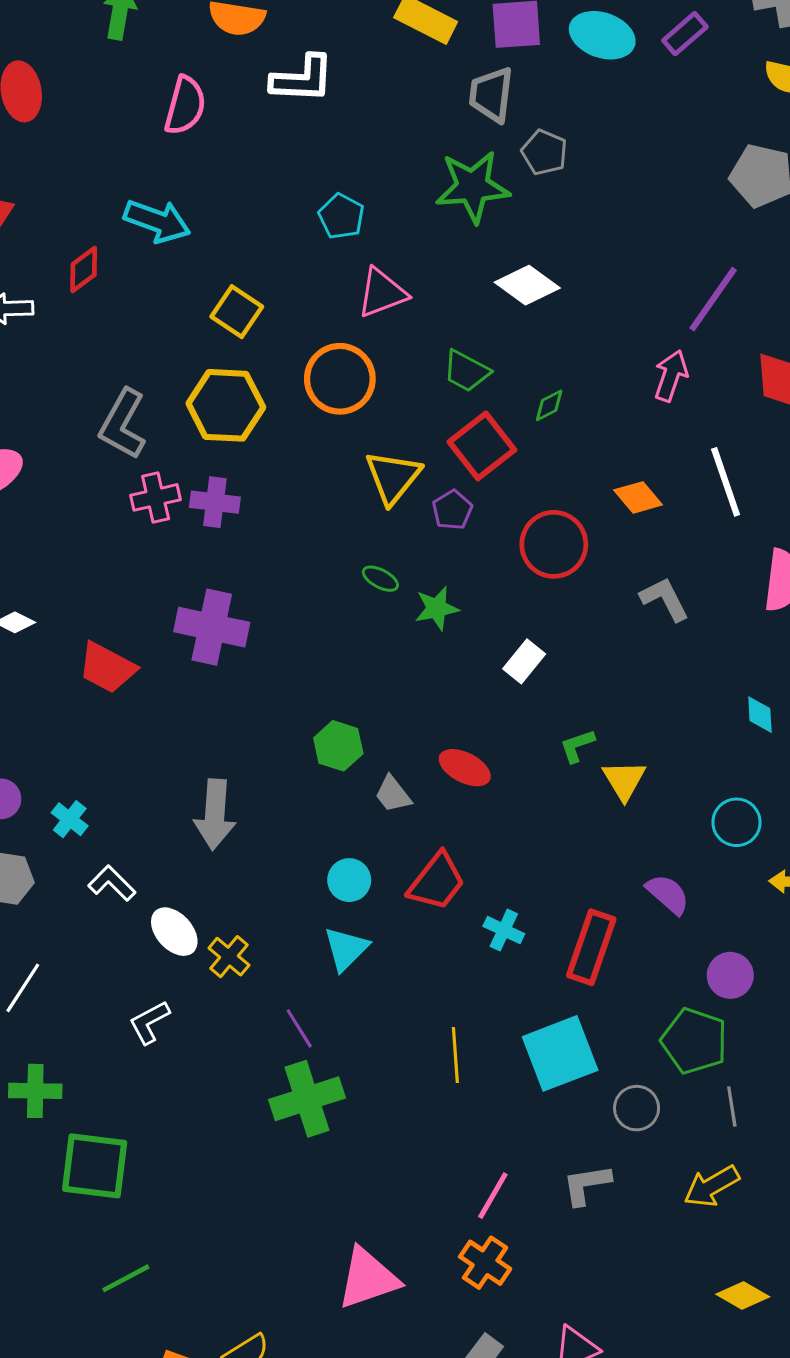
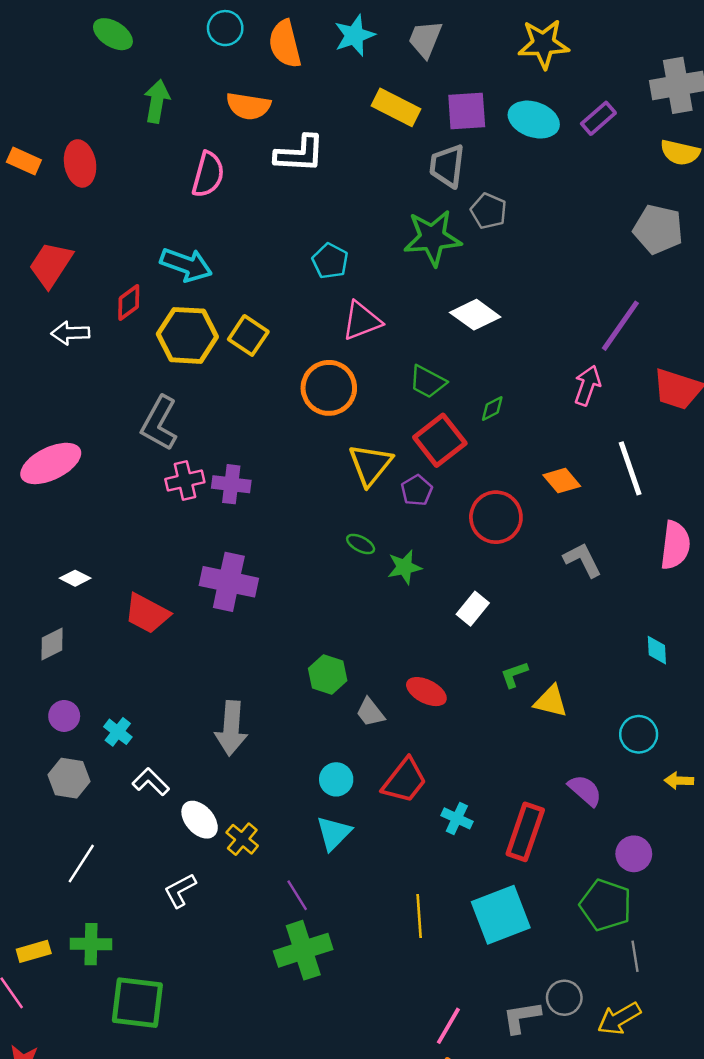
yellow hexagon: (226, 405) -> (187, 335), moved
yellow triangle: (624, 780) -> (551, 701), turned -45
gray circle: (637, 1108) -> (564, 998), moved

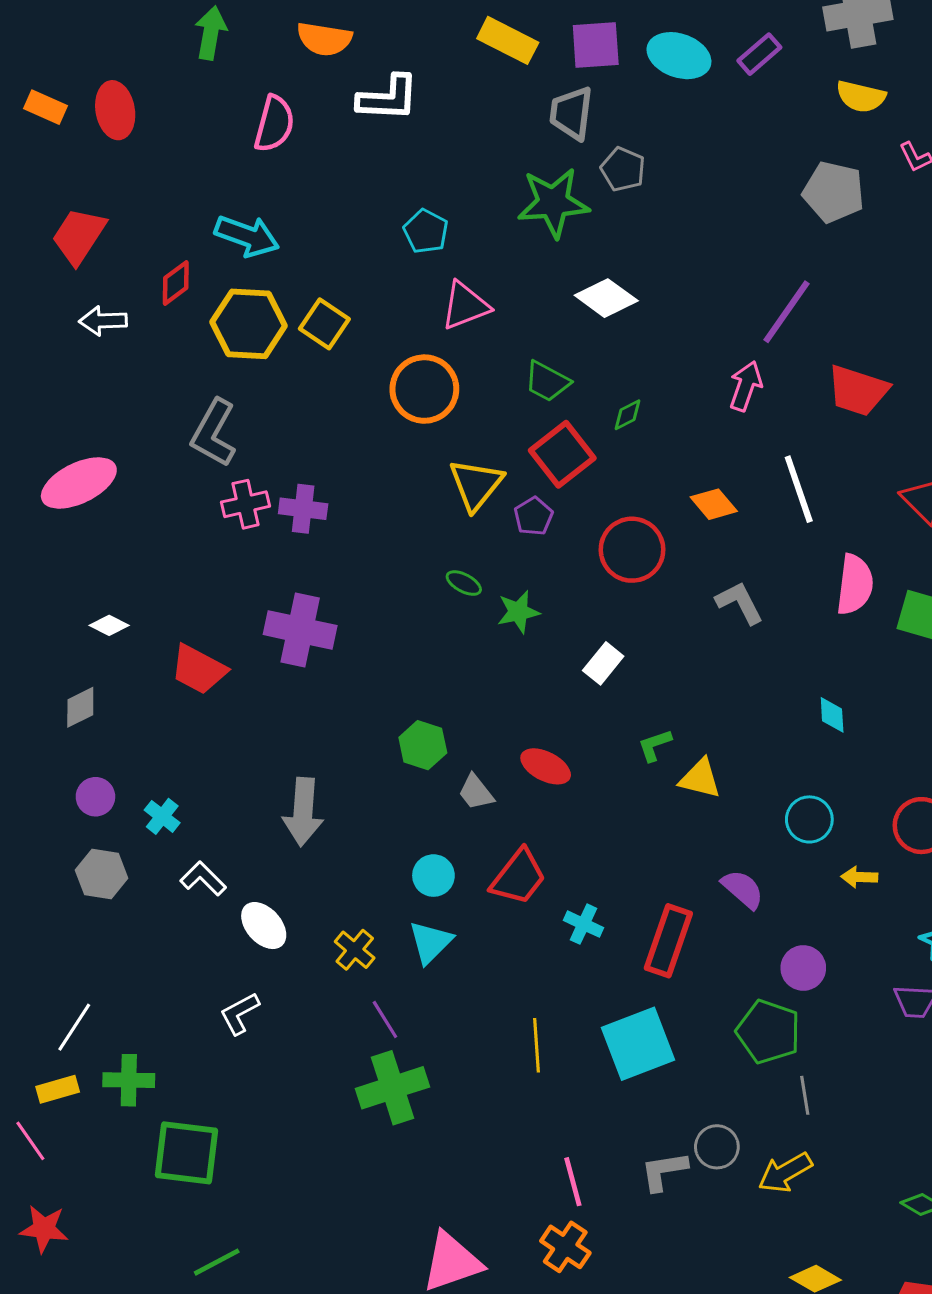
yellow cross: (242, 839) -> (355, 950), moved
white line: (81, 864) -> (74, 1027), moved
pink line: (448, 1026) -> (573, 1182), turned -45

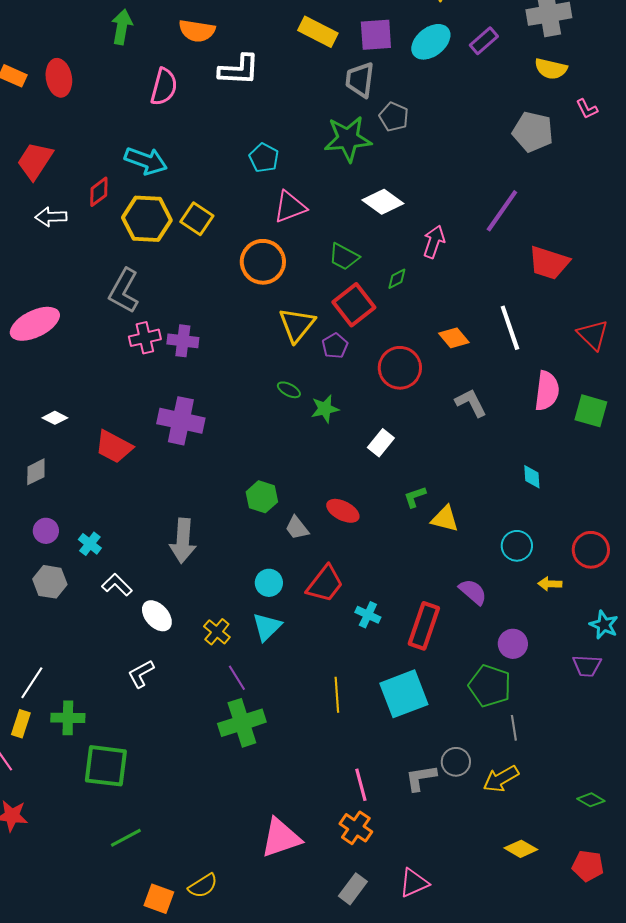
cyan ellipse: (679, 56) -> (431, 42), turned -57
pink arrow: (746, 386) -> (434, 242), moved
yellow rectangle: (58, 1089) -> (21, 724), turned -56

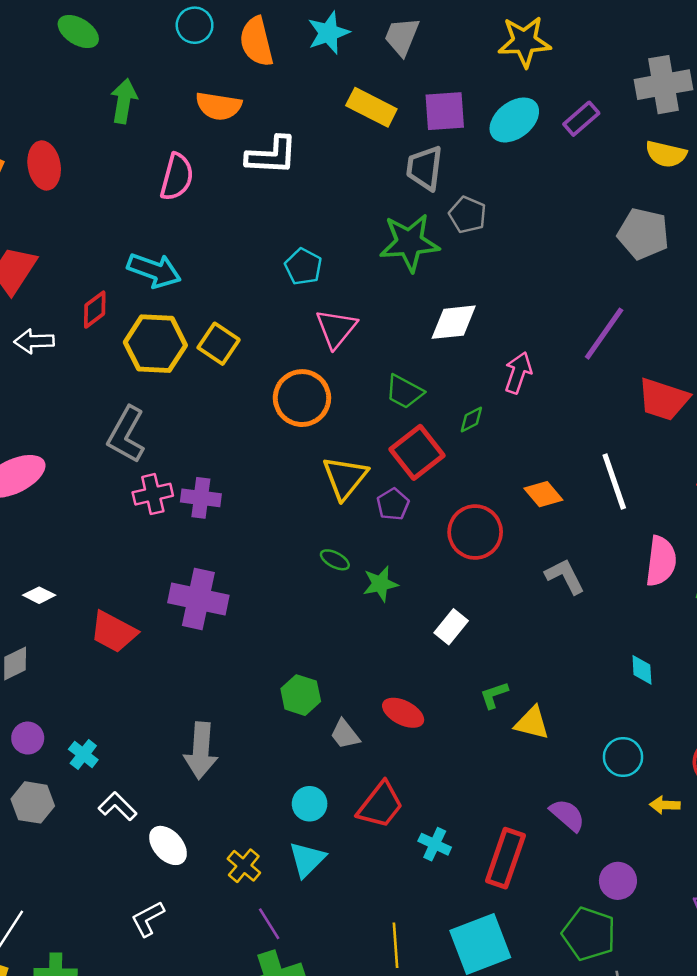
white diamond: (383, 202) -> (454, 322), turned -42
pink triangle: (290, 207) -> (336, 329), turned -30

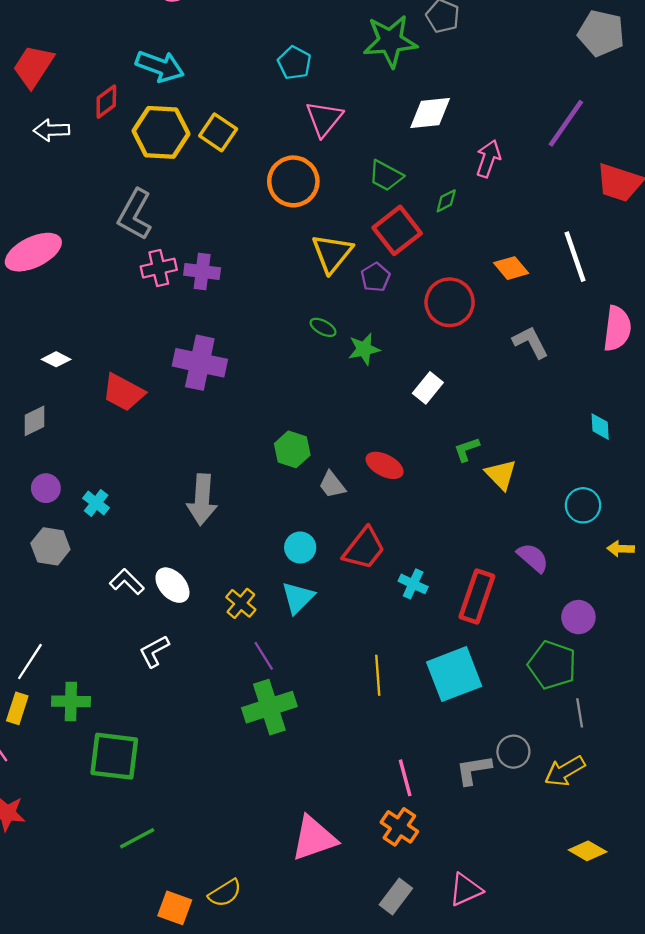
yellow triangle: (532, 723) -> (501, 474), turned 32
white L-shape: (117, 806) -> (127, 582), moved

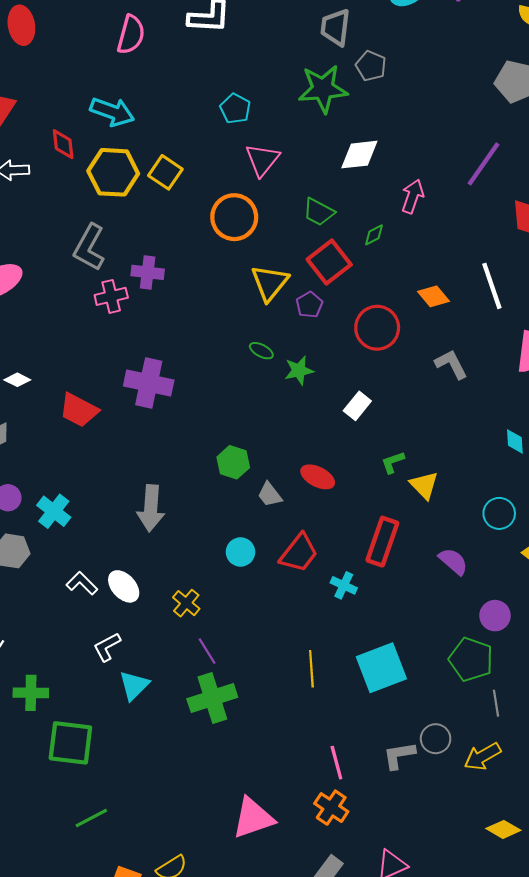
red diamond: (106, 102) -> (63, 144), turned -60
purple cross: (202, 272) -> (148, 272), moved
cyan cross: (96, 503) -> (54, 511), size x1.4
red rectangle: (477, 597) -> (382, 542), moved
cyan triangle: (298, 598) -> (134, 685), moved

